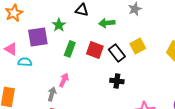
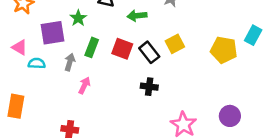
gray arrow: (52, 94) -> (70, 62), moved

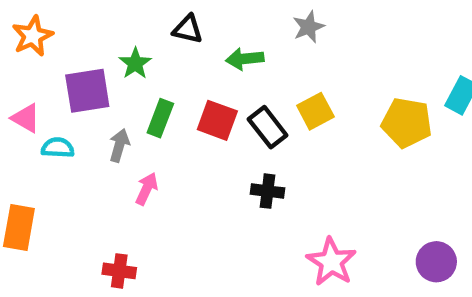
purple circle: (230, 116) -> (436, 262), moved

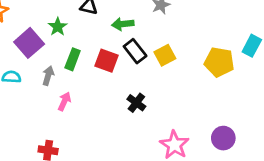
purple square: (87, 91) -> (29, 43), turned -32
black rectangle: (268, 127) -> (135, 51), moved
black cross: (268, 191) -> (136, 103), turned 30
purple circle: (436, 262) -> (223, 138), moved

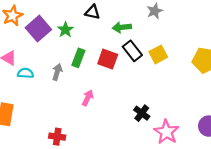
purple square: (29, 43) -> (38, 29), moved
pink arrow: (64, 101) -> (88, 98), moved
black cross: (136, 103) -> (142, 113), moved

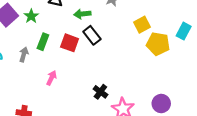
yellow square: (158, 54) -> (142, 25), moved

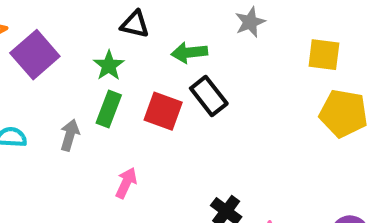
green star: (31, 16) -> (109, 66), moved
yellow square: (142, 25) -> (324, 55), moved, turned 35

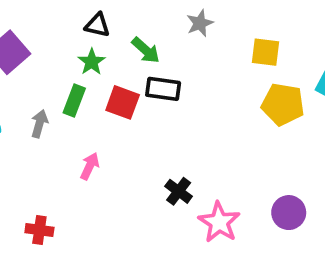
green arrow: (189, 52) -> (146, 50), turned -132
green star: (109, 66) -> (92, 62), moved
black rectangle: (209, 96) -> (163, 89), turned -44

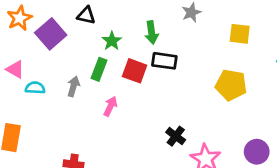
black triangle: (97, 25) -> (86, 15), moved
green arrow: (146, 50) -> (152, 32), turned 40
yellow pentagon: (283, 104) -> (231, 85), moved
pink arrow: (90, 166) -> (110, 106), moved

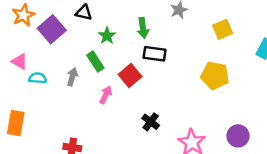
yellow square: (240, 34) -> (223, 29), turned -30
green rectangle: (99, 69) -> (95, 61), turned -54
red square: (135, 71) -> (130, 76), moved, turned 30
black cross: (176, 136) -> (151, 122), moved

